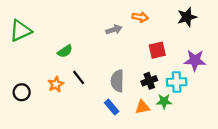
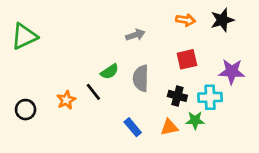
orange arrow: (140, 17) -> (186, 20), moved
green semicircle: (65, 51) -> (110, 72), moved
gray semicircle: (117, 81) -> (141, 78), moved
black cross: (149, 81) -> (177, 96), turned 35

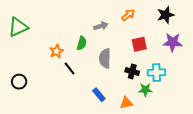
orange arrow: (186, 20) -> (128, 15), moved, turned -48
green semicircle: (110, 72) -> (82, 43), moved, turned -40
purple star: (232, 72) -> (173, 42), moved
orange star: (66, 100) -> (56, 51), moved
orange triangle: (169, 127) -> (126, 103), moved

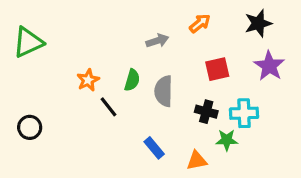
purple star: (173, 42) -> (269, 66), turned 30
green semicircle: (82, 43) -> (132, 80), moved

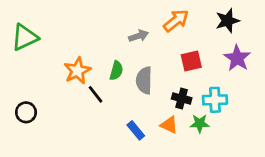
orange arrow: (200, 23) -> (176, 21), size x1.4
orange star: (88, 80) -> (77, 71), size x1.4
orange triangle: (197, 160) -> (169, 125), moved, turned 36

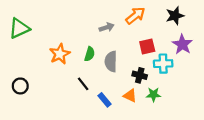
black line: (95, 94) -> (83, 84), moved
cyan cross: (215, 100) -> (163, 64), moved

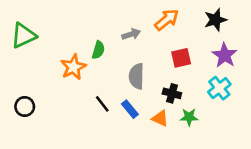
green semicircle: (90, 54) -> (98, 50), moved
cyan cross: (163, 64) -> (219, 88), moved, turned -36
blue rectangle: (104, 100) -> (130, 109), moved

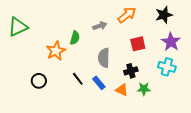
cyan cross: (219, 88) -> (167, 67), turned -36
black cross: (172, 93) -> (131, 71), turned -32
black circle: (25, 107) -> (39, 81), moved

